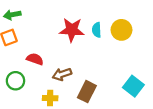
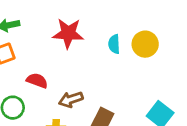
red star: (72, 30) -> (68, 33), moved

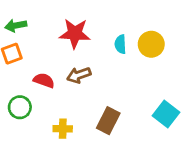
brown arrow: (71, 99) -> (79, 75), moved

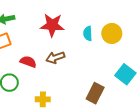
cyan square: (166, 114) -> (125, 74), moved
brown rectangle: (108, 121) -> (95, 93), moved

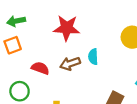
cyan semicircle: (88, 33) -> (93, 57), moved

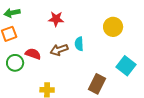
red star: (67, 28) -> (56, 19), size x0.7
green circle: (20, 91) -> (15, 63), moved

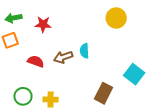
red star: (56, 19) -> (43, 24), moved
yellow circle: (113, 27) -> (116, 18), moved
green circle: (15, 63) -> (23, 96), moved

